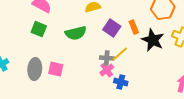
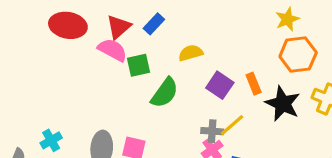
green square: (39, 29) -> (139, 65), moved, turned -35
green semicircle: (76, 33) -> (165, 93), turned -40

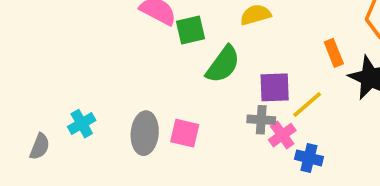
purple square: (220, 85) -> (275, 87), moved, turned -36
gray cross: (212, 131) -> (261, 120), moved

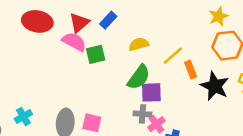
green semicircle: (223, 64) -> (139, 77), moved
yellow line: (307, 104) -> (173, 56), moved

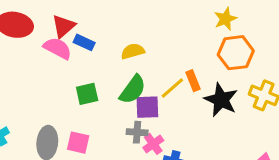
blue rectangle: (108, 20) -> (84, 42), moved, turned 72
green square: (96, 54) -> (87, 94), moved
yellow line: (173, 56) -> (172, 88), moved

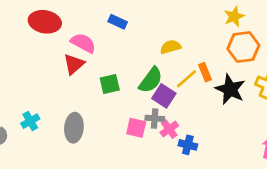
red triangle: (63, 26) -> (74, 64), moved
blue rectangle: (84, 42) -> (118, 22), moved
yellow semicircle: (133, 51) -> (171, 47), moved
purple square: (147, 107) -> (164, 96), turned 35
pink square: (78, 143) -> (136, 128), moved

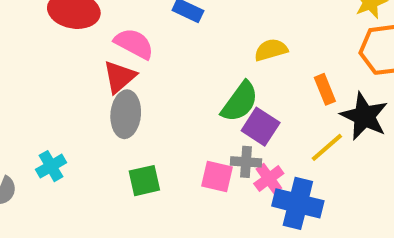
yellow line: (186, 79) -> (327, 147), moved
green square: (110, 84) -> (144, 181), moved
gray ellipse: (74, 128) -> (126, 114), moved
blue cross: (188, 145) -> (298, 203), size x1.6

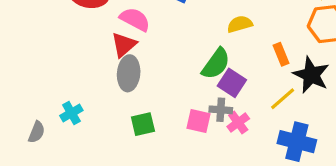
blue cross: (298, 203) -> (297, 142), moved

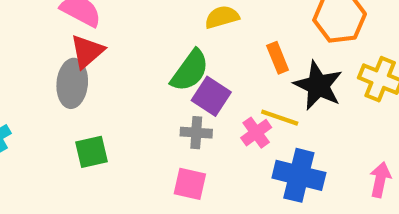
red triangle: (124, 45) -> (87, 51), moved
yellow line: (283, 99) -> (280, 118), turned 60
pink square: (198, 121) -> (190, 184), moved
pink cross: (238, 123) -> (256, 133), moved

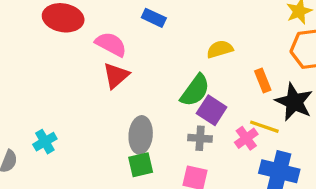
gray ellipse: (72, 83) -> (141, 135), moved
green square: (91, 152) -> (141, 165), moved

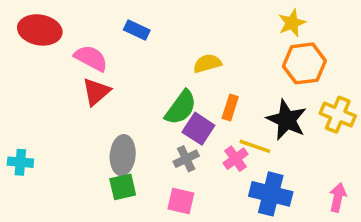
orange rectangle: (263, 81) -> (230, 108), moved, turned 40
gray cross: (200, 138) -> (186, 159), turned -30
cyan cross: (45, 142) -> (20, 162), turned 35

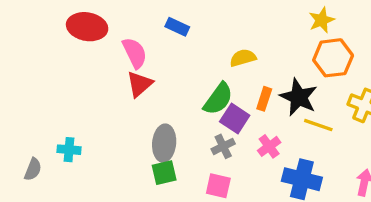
pink semicircle: (91, 58) -> (135, 53), turned 36
black star: (287, 120) -> (299, 97), moved
yellow line: (255, 146) -> (318, 125), moved

